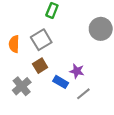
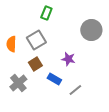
purple star: (77, 71) -> (68, 59), moved

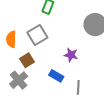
brown square: (35, 64) -> (27, 60), moved
gray line: (75, 90) -> (78, 87), turned -48

